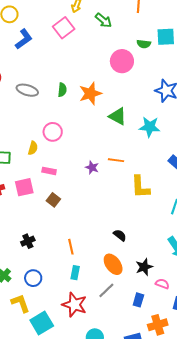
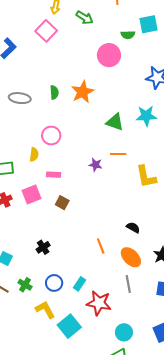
green triangle: (118, 116) -> (115, 122), moved
orange line: (71, 247) -> (101, 246), moved
cyan rectangle: (75, 273) -> (80, 284), moved, turned 32
gray line: (106, 290) -> (128, 284), turned -48

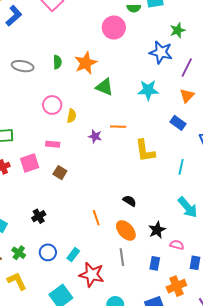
green triangle: (115, 122) -> (104, 87), moved
yellow semicircle: (34, 155) -> (72, 116), moved
yellow L-shape: (45, 310) -> (17, 281), moved

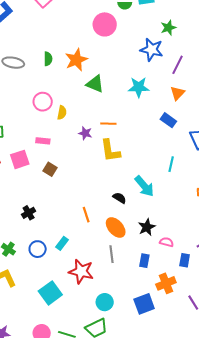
yellow L-shape: (145, 151) -> (110, 151), moved
cyan arrow: (188, 207) -> (144, 186), moved
cyan rectangle: (73, 255) -> (62, 243), moved

